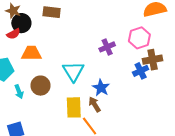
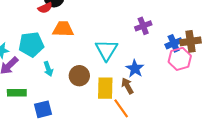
pink hexagon: (139, 38) -> (180, 59), moved
blue cross: (141, 71) -> (174, 43), moved
brown circle: (41, 86) -> (79, 76), moved

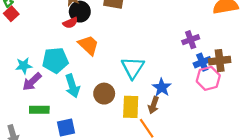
purple cross: (143, 26) -> (191, 40), moved
orange trapezoid: (63, 29) -> (88, 45), turned 40
cyan arrow: (48, 69) -> (72, 86), size x1.5
brown arrow: (127, 86) -> (154, 105), turned -133

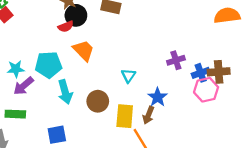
purple cross: (191, 40) -> (176, 60), moved
cyan triangle: (133, 68) -> (128, 76), size x0.6
green rectangle: (39, 110) -> (15, 114), moved

